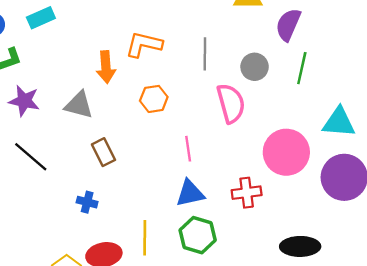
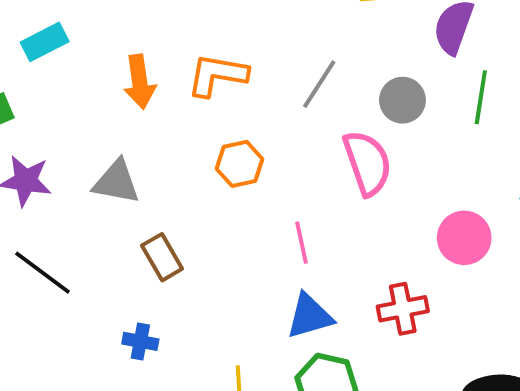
gray line: (205, 54) -> (319, 84), turned 36
orange arrow: (106, 67) -> (140, 82), moved
pink circle: (286, 152) -> (464, 238), size x0.7

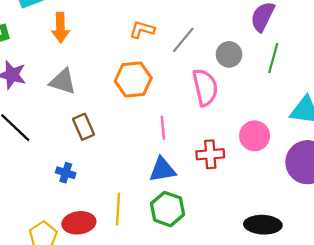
orange L-shape: (217, 75) -> (142, 30), moved, size x0.7
orange arrow: (140, 82) -> (60, 28), moved
orange hexagon: (240, 164) -> (133, 79), size x1.4
red cross: (403, 309) -> (210, 154), moved

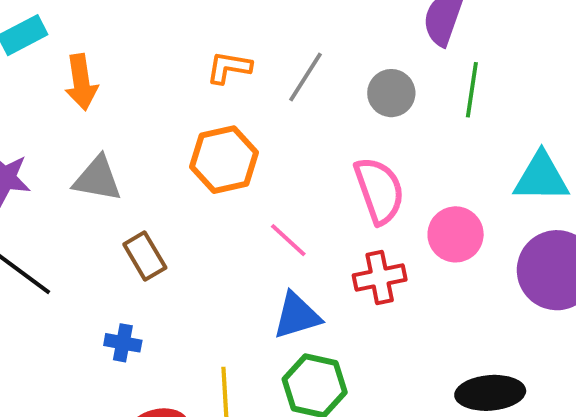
pink semicircle: (205, 87) -> (379, 190), moved
pink line: (163, 128) -> (288, 240), turned -35

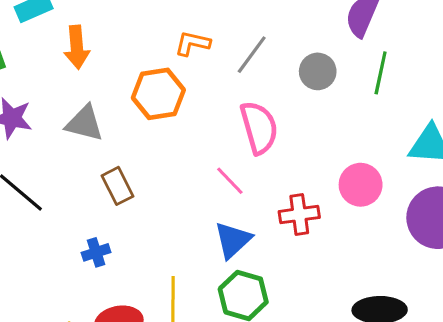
orange hexagon: (224, 160) -> (158, 94), moved
pink semicircle: (379, 190) -> (259, 128), moved
blue triangle: (297, 316) -> (233, 240), turned -30
blue cross: (123, 343) -> (96, 252), turned -32

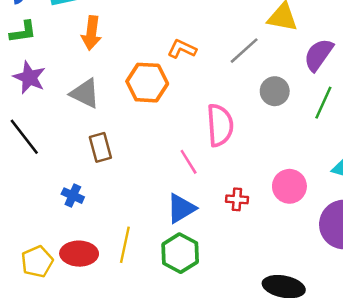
gray line: (252, 55) -> (244, 51), moved
red cross: (299, 214) -> (237, 199), size x0.7
blue cross: (96, 252) -> (73, 196), turned 30

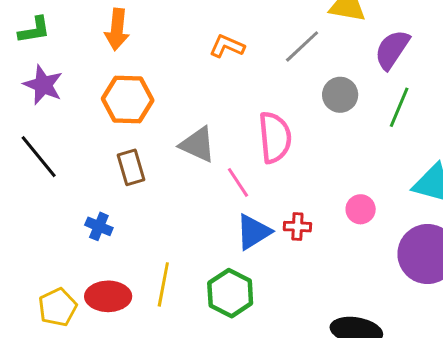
orange hexagon: (147, 83) -> (128, 99), moved
gray triangle: (85, 93) -> (198, 144), moved
pink circle: (289, 186) -> (361, 209), size x0.7
blue triangle: (181, 208) -> (253, 232), moved

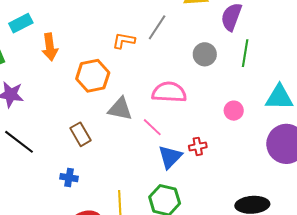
gray line: (302, 46) -> (157, 27), moved
orange hexagon: (128, 99) -> (93, 76), moved
pink semicircle: (275, 137) -> (169, 92), turned -68
pink circle: (361, 209) -> (234, 111), moved

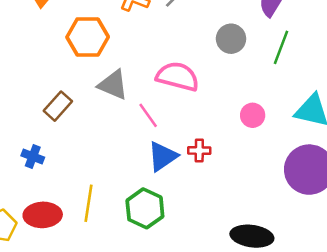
brown rectangle: (81, 134) -> (58, 106), turned 60

